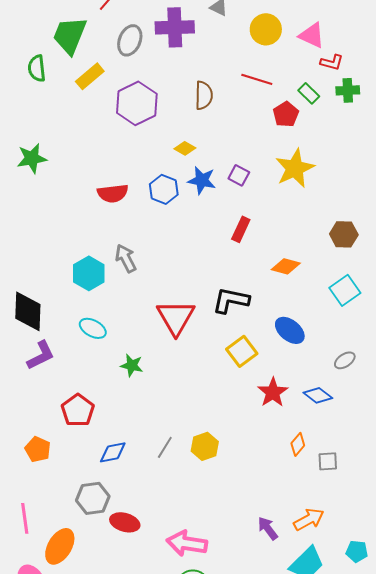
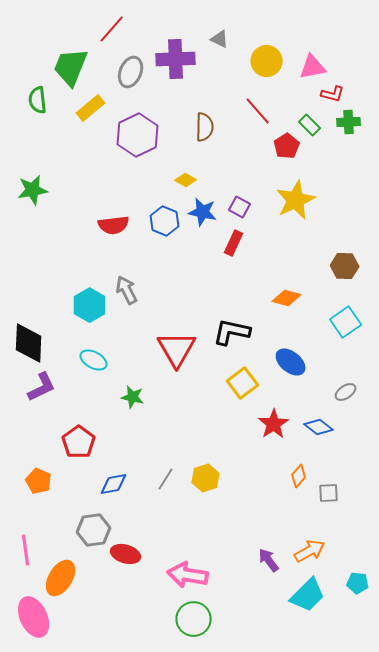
pink triangle: (312, 35) -> (313, 67), turned -36
red line: (257, 79) -> (258, 111), turned 32
red rectangle: (241, 229) -> (234, 243), moved

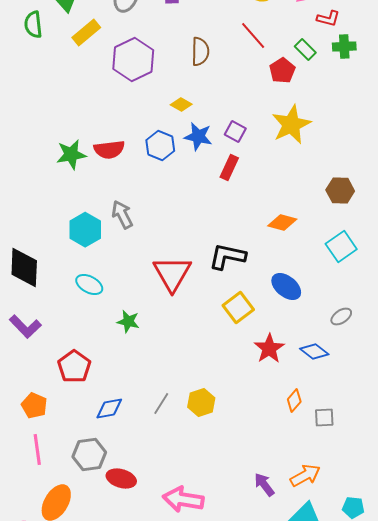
green star: (33, 190) -> (71, 154), moved
purple L-shape: (42, 387) -> (25, 326), moved, turned 72
pink line: (26, 550) -> (37, 450), moved

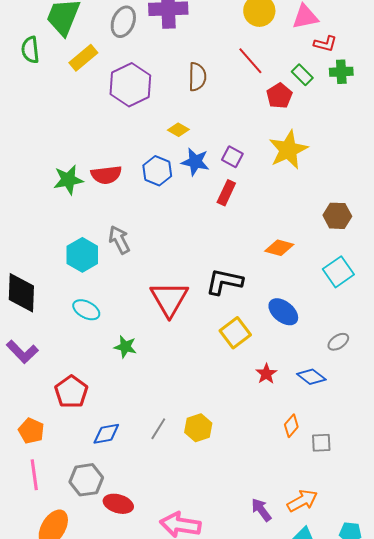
red star: (269, 348) -> (266, 374), size x0.7

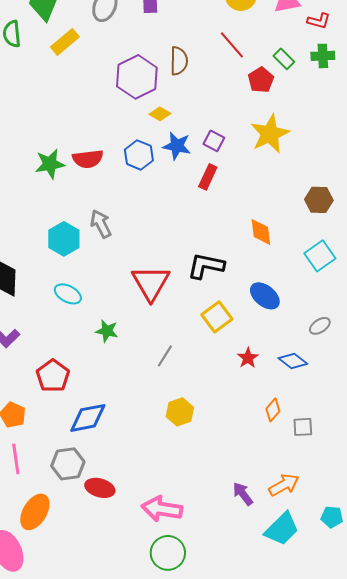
red L-shape: (325, 44) -> (319, 21), moved
purple hexagon: (130, 85) -> (137, 77), moved
orange diamond: (279, 248) -> (261, 232), turned 68
gray line: (158, 429) -> (165, 356), moved
blue diamond: (106, 434) -> (88, 418), size x1.4

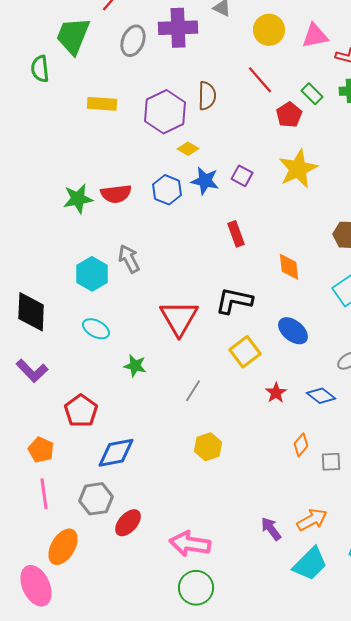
yellow rectangle: (65, 42) -> (102, 104), moved, turned 44
red rectangle: (208, 177) -> (236, 234), moved, turned -45
red ellipse: (100, 488) -> (128, 523), turned -64

